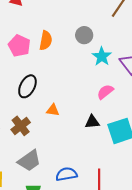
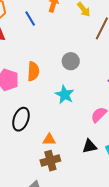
cyan star: (102, 56) -> (65, 95), moved
brown cross: (21, 126) -> (50, 161), moved, turned 30

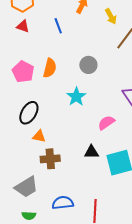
blue line: (30, 18) -> (58, 26), moved
orange triangle: (49, 140) -> (39, 136), moved

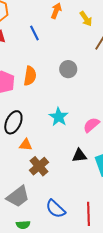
cyan star: (76, 97) -> (59, 117), moved
brown cross: (50, 159) -> (39, 166), turned -30
blue semicircle: (63, 203) -> (56, 209), turned -125

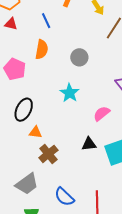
orange semicircle: (30, 76) -> (42, 49), moved
cyan star: (59, 117) -> (70, 93), moved

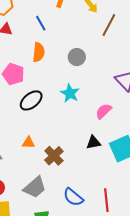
black ellipse: (24, 110) -> (31, 100), moved, turned 30
orange triangle: (36, 132) -> (28, 143), moved

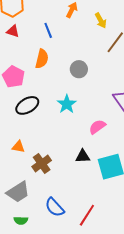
red line: (106, 200) -> (87, 215), turned 30

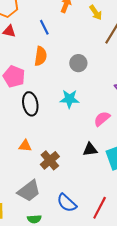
cyan star: (67, 104) -> (69, 99), turned -30
black ellipse: (27, 105) -> (30, 104), turned -65

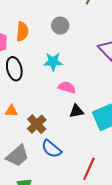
orange semicircle: (41, 56) -> (22, 32), moved
pink semicircle: (102, 119) -> (67, 87), moved, turned 60
blue semicircle: (67, 203) -> (51, 149), moved

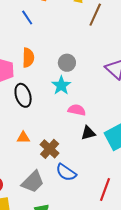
gray circle: (60, 26) -> (67, 63), moved
cyan star: (53, 62) -> (61, 85), turned -30

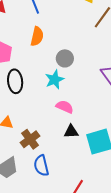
orange semicircle: (28, 58) -> (37, 36), moved
blue semicircle: (66, 172) -> (41, 166), turned 30

